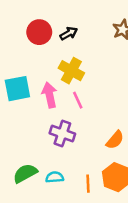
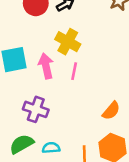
pink line: (78, 100) -> (74, 71), turned 36
purple cross: (62, 134) -> (36, 109), moved

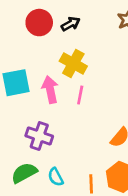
cyan semicircle: (51, 148) -> (56, 177), turned -114

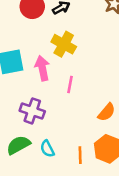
pink line: (80, 95) -> (70, 85), moved

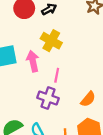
purple cross: (32, 111) -> (48, 98), moved

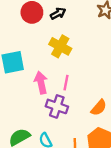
pink arrow: (33, 61) -> (41, 83), moved

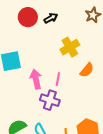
yellow cross: (60, 46) -> (70, 47), moved, turned 30
orange semicircle: (99, 108) -> (87, 70), moved

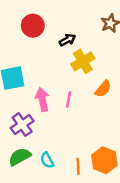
black arrow: (51, 18) -> (67, 40), moved
purple cross: (50, 100) -> (22, 125), moved, turned 36

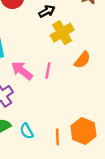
pink arrow: (42, 100) -> (22, 71), turned -40

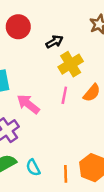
pink line: (48, 71) -> (64, 95), moved

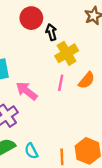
red circle: (18, 27) -> (31, 18), moved
black arrow: (54, 42) -> (51, 32), turned -77

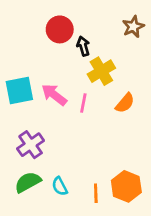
pink line: (61, 83) -> (83, 103), moved
pink arrow: (27, 91) -> (54, 95), moved

